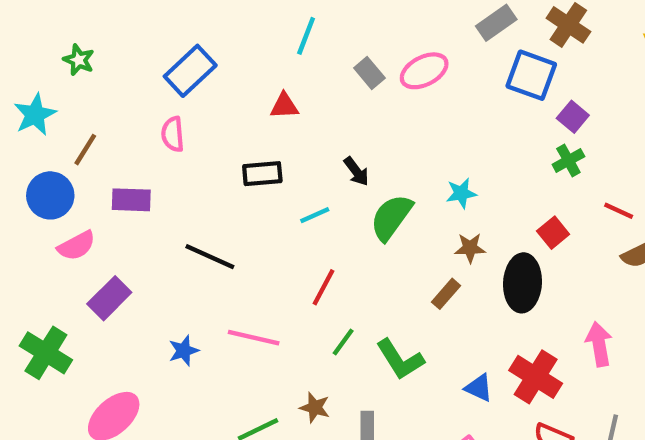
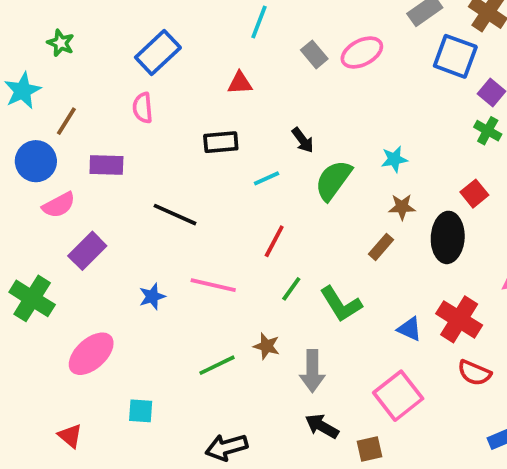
green cross: (568, 160) -> (488, 131), turned -32

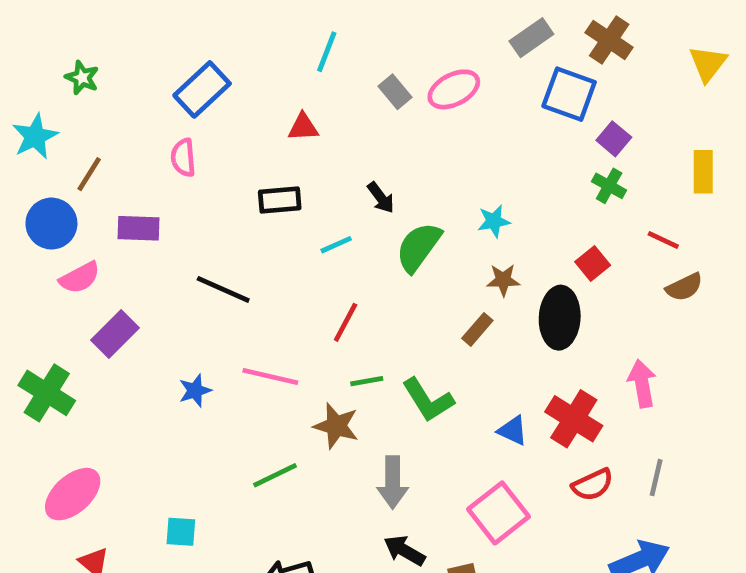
green line: (291, 289) -> (367, 381), turned 44
brown star: (267, 346) -> (336, 426), moved, size x1.4
pink ellipse: (91, 354) -> (73, 494), moved
red semicircle: (474, 373) -> (593, 485), turned -48

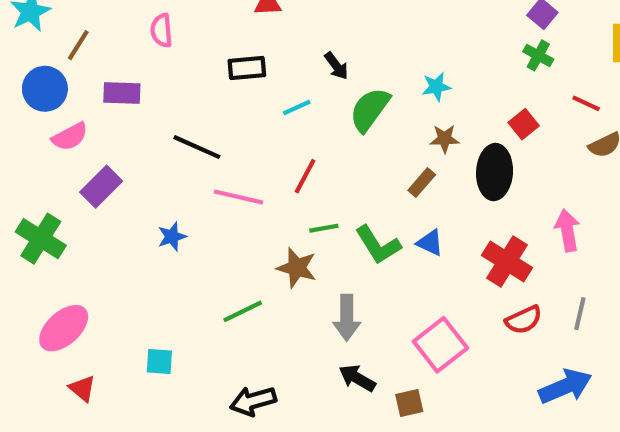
pink line: (270, 376) -> (239, 197), moved
blue triangle: (513, 431) -> (430, 243), moved

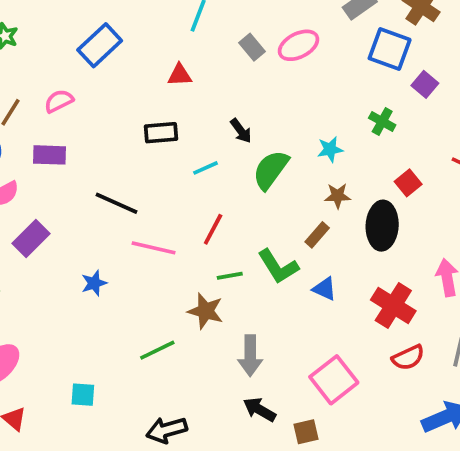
pink semicircle: (161, 30) -> (59, 101), moved, turned 68
green cross: (538, 55) -> (382, 121), moved
green L-shape: (378, 245) -> (278, 266), moved

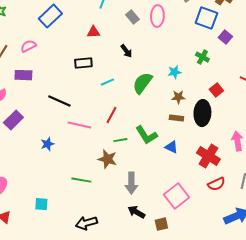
pink ellipse: (299, 45) -> (157, 16), turned -60
black arrow: (241, 131) -> (126, 51), moved
brown rectangle: (317, 235) -> (176, 118), moved, turned 56
green line: (157, 350) -> (81, 180), turned 36

